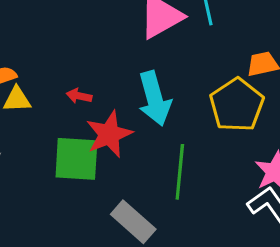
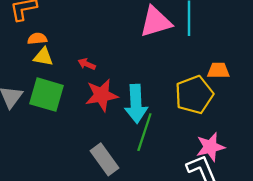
cyan arrow: (155, 99) -> (136, 104), moved
green square: (76, 159) -> (46, 95), moved

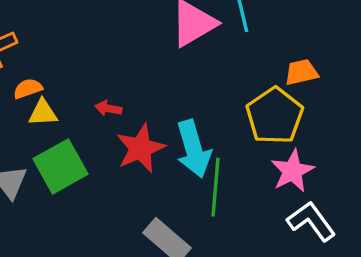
green square: (46, 95) -> (60, 166), turned -32
pink star: (210, 147) -> (292, 171), moved

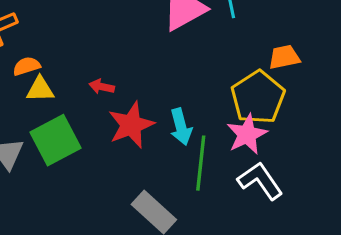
cyan arrow: (193, 149) -> (181, 127), size x0.7
pink star: (292, 171) -> (247, 134), moved
white L-shape: (311, 221) -> (260, 181), moved

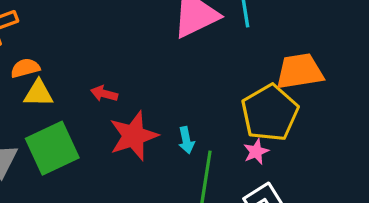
orange trapezoid: (284, 57) -> (300, 71), size x1.4
cyan arrow: (181, 127) -> (186, 140), size x0.7
pink star: (247, 134) -> (256, 152), size x0.6

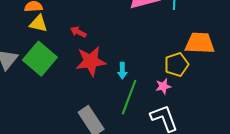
yellow pentagon: (270, 113) -> (176, 65), size x0.7
green square: (52, 148) -> (40, 59), turned -36

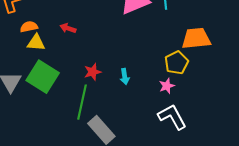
red arrow: (78, 32) -> (68, 28), moved
red star: (91, 61) -> (93, 72), size x0.6
green line: (129, 97) -> (82, 102), moved

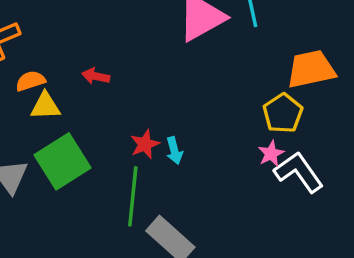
cyan arrow: (125, 76) -> (174, 151), moved
green square: (43, 77) -> (63, 161), turned 32
white L-shape: (172, 117) -> (299, 172), moved

